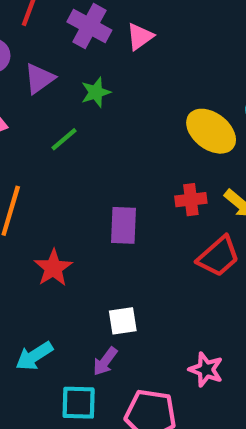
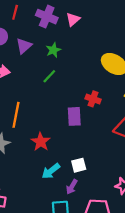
green line: (64, 139) -> (49, 76), moved
red cross: (191, 200) -> (93, 99), moved, turned 32
cyan arrow: (34, 356) -> (51, 171), moved

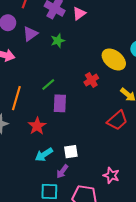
green line: (49, 76) -> (48, 84), moved
red cross: (93, 99) -> (91, 80), moved, turned 32
purple rectangle: (74, 116) -> (60, 103), moved

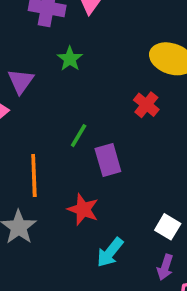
purple triangle: (30, 34) -> (21, 81), moved
white square: (71, 152) -> (168, 227), moved, turned -32
purple arrow: (62, 171) -> (165, 267), moved

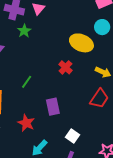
green star: (70, 59) -> (24, 31), moved
purple rectangle: (108, 160) -> (53, 107), moved

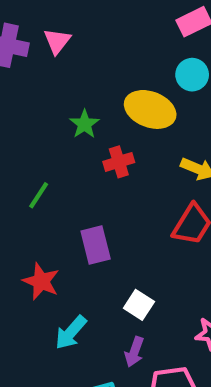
green star: (24, 31) -> (84, 124), moved
red cross: (66, 67) -> (119, 162), turned 32

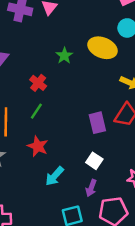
red cross: (119, 162) -> (38, 83), moved, turned -35
green line: (39, 195) -> (36, 111), moved
purple rectangle: (96, 245) -> (97, 123), moved

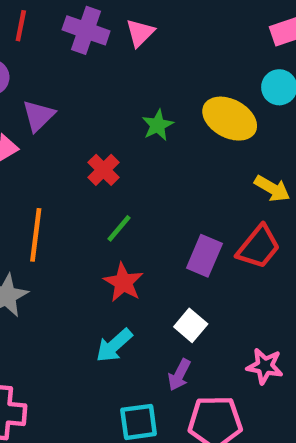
green line: (36, 111) -> (119, 228), moved
purple rectangle: (97, 123) -> (204, 256), turned 30
red star: (38, 146) -> (123, 282), moved

